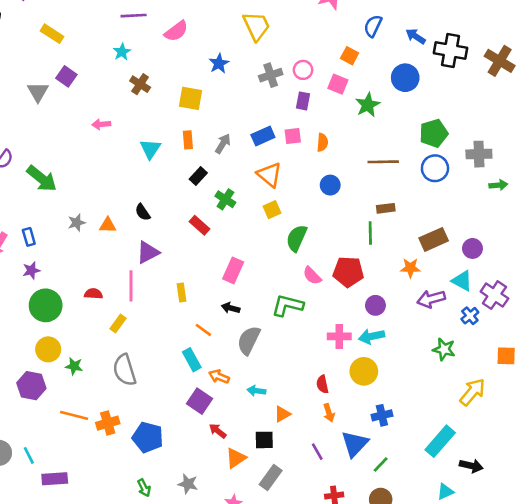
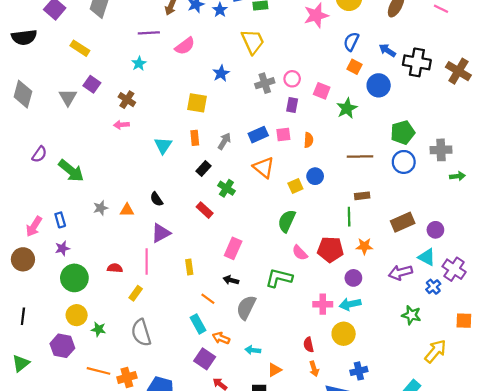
orange square: (350, 56) -> (354, 67), moved
brown cross: (140, 84) -> (127, 100), moved
yellow square: (272, 210) -> (295, 186), moved
orange star: (410, 268) -> (364, 246), moved

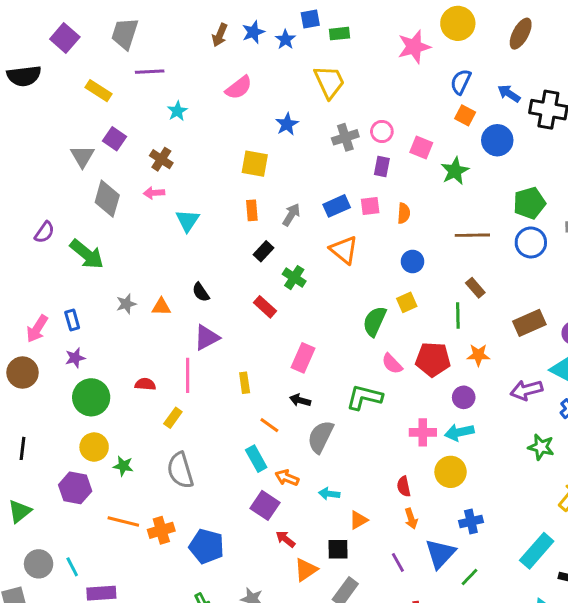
purple line: (149, 33) -> (150, 72), moved
gray diamond: (23, 94) -> (107, 199), moved
cyan triangle: (163, 146) -> (188, 221), moved
yellow square: (295, 186) -> (407, 302), moved
brown rectangle: (362, 196) -> (475, 288), turned 56

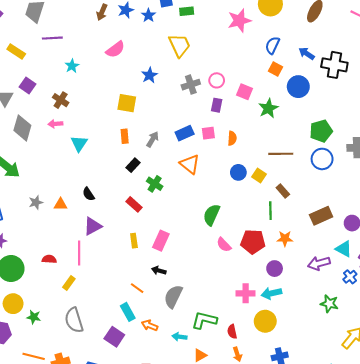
yellow square: (407, 302) -> (259, 175), moved, turned -32
yellow rectangle: (245, 383) -> (134, 241), moved
green L-shape: (364, 397) -> (204, 320), moved
purple square: (265, 505) -> (114, 337), moved

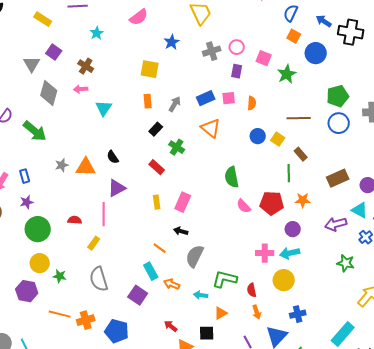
orange triangle: (61, 204) -> (86, 167), size x1.5
green semicircle: (211, 215) -> (232, 177), turned -35

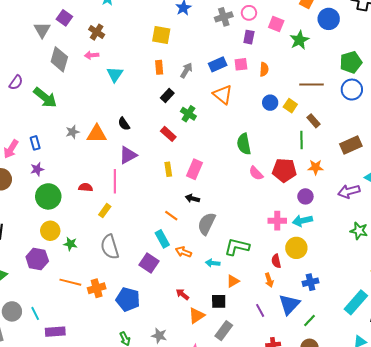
red semicircle: (252, 290) -> (276, 261), moved

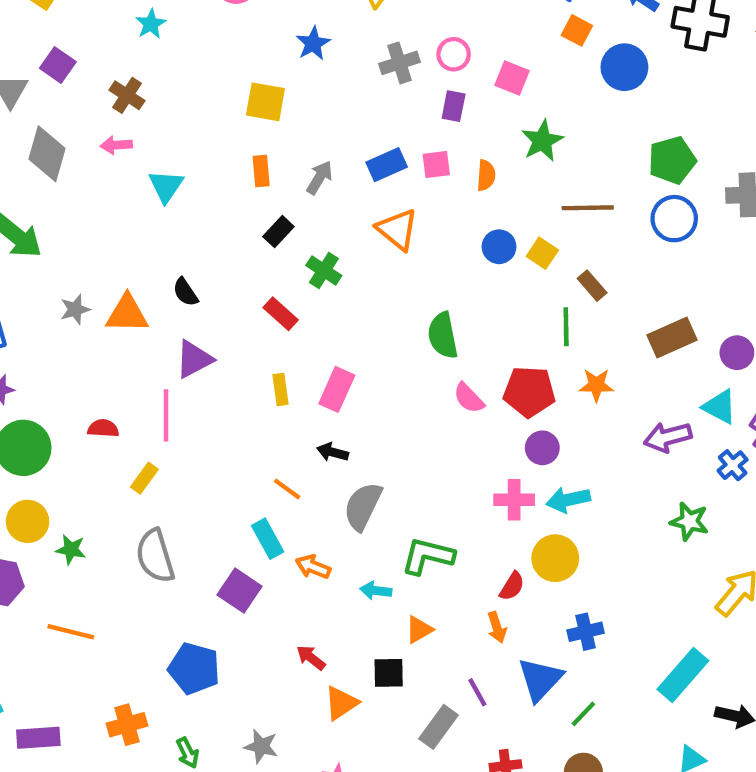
green star: (299, 40) -> (542, 141), moved
purple circle: (305, 196) -> (542, 448), moved
red semicircle: (276, 261) -> (512, 586), turned -136
orange cross: (97, 288) -> (127, 725), moved
gray rectangle: (224, 331) -> (438, 727), moved

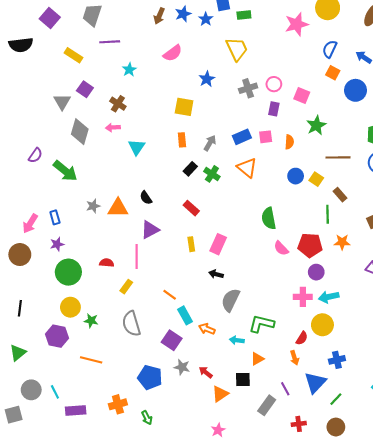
green cross: (324, 271) -> (212, 174), moved
orange line: (287, 489) -> (170, 295), moved
gray star: (261, 746) -> (182, 367), moved

